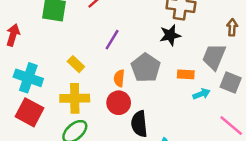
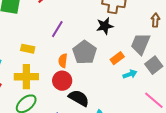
yellow rectangle: (76, 64) -> (28, 49), turned -32
orange rectangle: (186, 74) -> (117, 58), turned -40
gray square: (231, 82) -> (154, 65), turned 30
black semicircle: (139, 124) -> (79, 98), turned 125

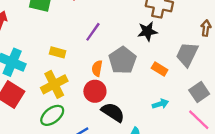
orange rectangle: (117, 58) -> (160, 69), turned 64
gray square: (154, 65) -> (199, 92), moved
cyan arrow: (130, 74) -> (160, 104), moved
yellow cross: (26, 77) -> (54, 84), turned -30

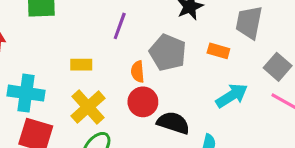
cyan arrow: (160, 104) -> (232, 96), size x1.5

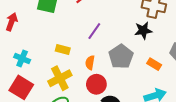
orange semicircle: (138, 72) -> (90, 63), moved
cyan cross: (26, 93) -> (22, 59), size x0.7

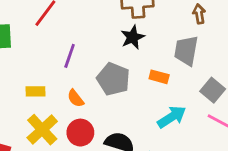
orange semicircle: (90, 63) -> (76, 98), turned -32
red circle: (96, 84) -> (80, 133), moved

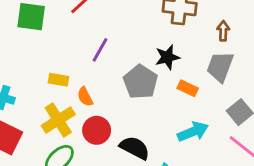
brown arrow: (199, 14) -> (223, 31), moved
black star: (133, 37) -> (167, 57), moved
orange semicircle: (76, 98) -> (85, 97), moved

